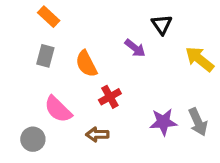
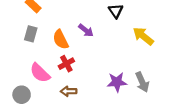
purple arrow: (135, 48) -> (86, 30), moved
red cross: (110, 97) -> (66, 64), moved

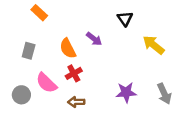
gray rectangle: (31, 34) -> (29, 51), moved
gray arrow: (142, 82) -> (164, 94), moved
gray circle: (22, 95) -> (21, 95), moved

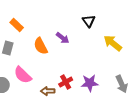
orange rectangle: (39, 13) -> (17, 25), moved
red cross: (74, 73) -> (66, 82), moved

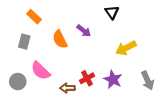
yellow arrow: (113, 43) -> (126, 48), moved, turned -66
purple star: (90, 83) -> (113, 79), turned 30

